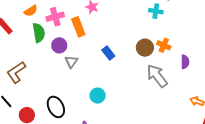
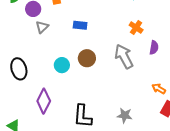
brown circle: (145, 48) -> (87, 58), moved
blue rectangle: (108, 53) -> (80, 25), turned -56

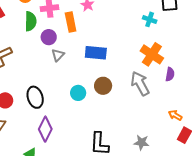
blue rectangle: (80, 25) -> (96, 53), size x1.5
orange cross: (136, 27) -> (152, 54), size x1.6
purple diamond: (44, 101) -> (45, 129), moved

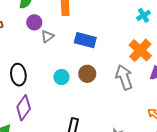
cyan cross: (150, 19) -> (143, 15), turned 32
purple circle: (49, 37) -> (34, 22), moved

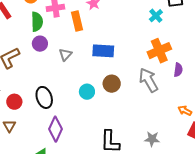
purple circle: (34, 22) -> (40, 44), moved
orange cross: (140, 50) -> (159, 51), turned 35

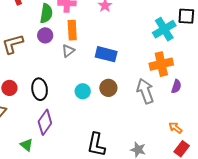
cyan cross: (156, 16) -> (164, 29), size x1.6
orange rectangle: (77, 21) -> (72, 30), moved

